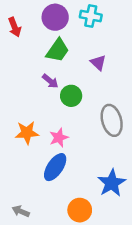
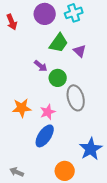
cyan cross: (91, 16) -> (74, 13), turned -30
green trapezoid: (58, 50) -> (59, 43), moved
gray ellipse: (112, 120) -> (76, 98), moved

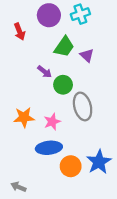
red arrow: (12, 22) -> (20, 32), moved
blue ellipse: (45, 136) -> (49, 148), turned 50
orange circle: (65, 171) -> (71, 166), moved

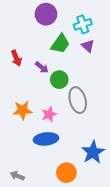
cyan cross: (80, 14) -> (83, 24), moved
red arrow: (20, 32) -> (16, 58), moved
purple triangle: (87, 55) -> (88, 46), moved
orange circle: (71, 166) -> (66, 173), moved

